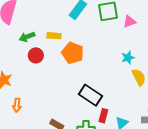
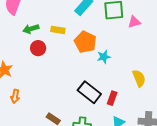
orange pentagon: (73, 53) -> (85, 42), moved
cyan star: (128, 58) -> (104, 57), moved
red rectangle: (103, 116) -> (112, 98), moved

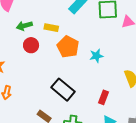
orange pentagon: (85, 42) -> (68, 47), moved
black rectangle: (89, 92) -> (63, 90), moved

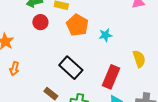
red rectangle: (104, 97) -> (111, 77), size x1.6

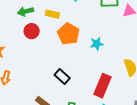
black rectangle: (71, 68) -> (62, 76), size x0.7

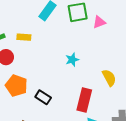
orange pentagon: (68, 34) -> (16, 86), moved

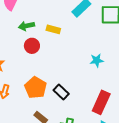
orange pentagon: (16, 86) -> (36, 88), moved

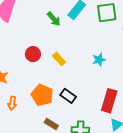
green arrow: (27, 26) -> (54, 19), moved, turned -112
yellow rectangle: (53, 29) -> (59, 59), moved, turned 40

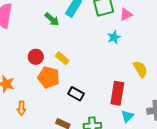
cyan star: (99, 60) -> (114, 37), moved
orange pentagon: (42, 95) -> (49, 77), moved

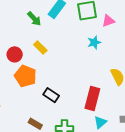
yellow rectangle: (62, 58) -> (40, 47), moved

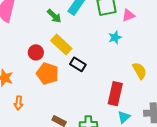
yellow rectangle: (40, 47) -> (61, 45), size x1.5
black rectangle: (51, 95) -> (78, 64), moved

